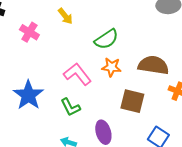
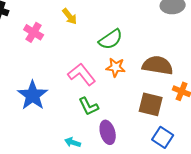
brown square: (132, 101) -> (151, 104), moved
green L-shape: (70, 107) -> (89, 106), moved

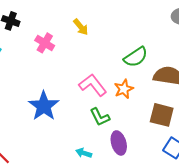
green semicircle: (111, 39) -> (136, 57), moved
orange star: (116, 67) -> (124, 89), moved, turned -30

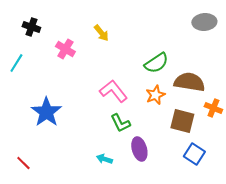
orange star: (124, 89) -> (155, 95), moved
blue star: (44, 106) -> (46, 112), moved

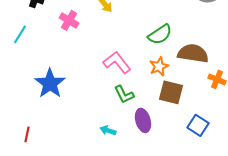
brown square: (182, 121) -> (171, 92), moved
red line: (23, 163) -> (27, 134), turned 56

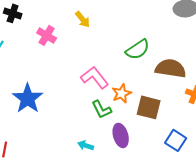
orange star: (159, 66) -> (122, 93), moved

